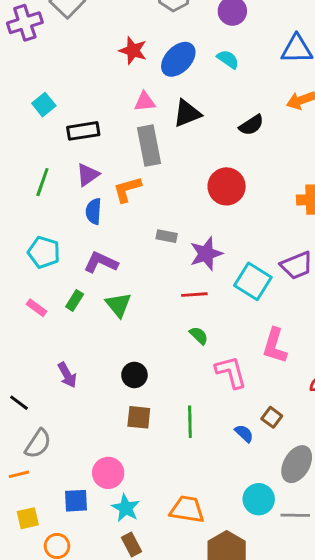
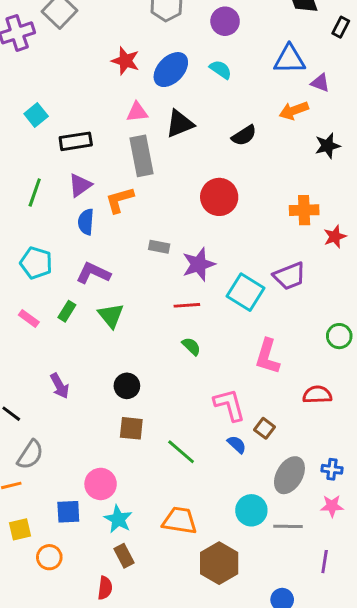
pink L-shape: (231, 372) -> (229, 405), moved
green line: (190, 422) -> (181, 452), moved, turned -48

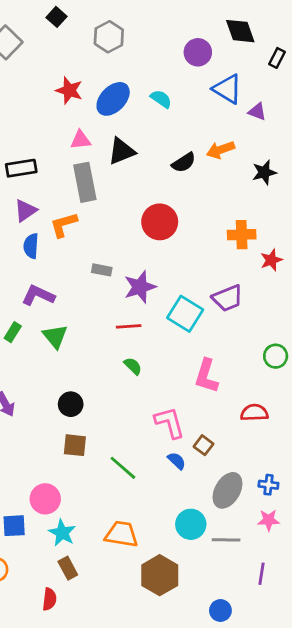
purple circle: (225, 21) -> (198, 52), moved
blue triangle: (289, 59) -> (228, 89), turned 32
orange arrow: (294, 111) -> (220, 150), moved

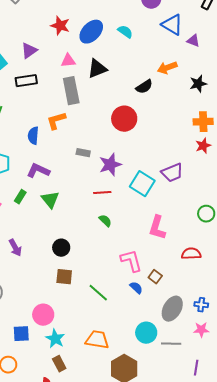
black semicircle: (184, 163) -> (144, 87), moved
purple triangle: (25, 211) -> (29, 51), moved
orange cross: (242, 235) -> (203, 122), moved

